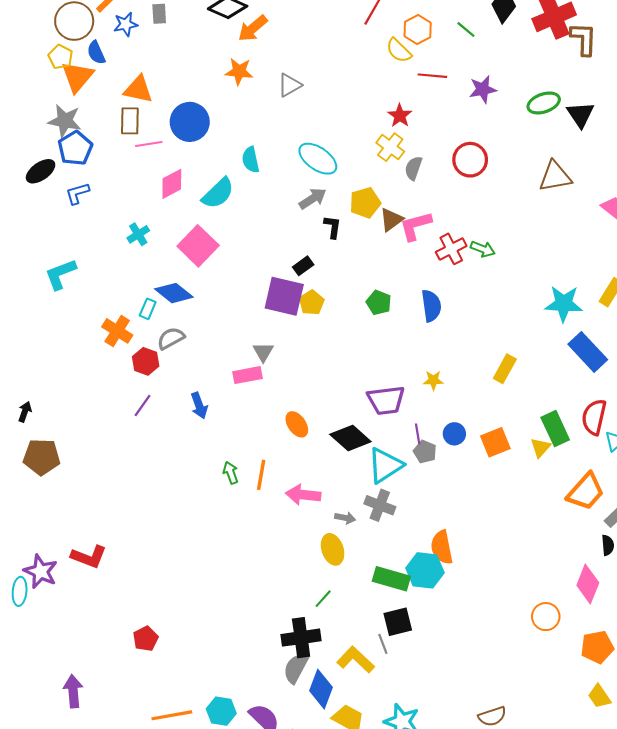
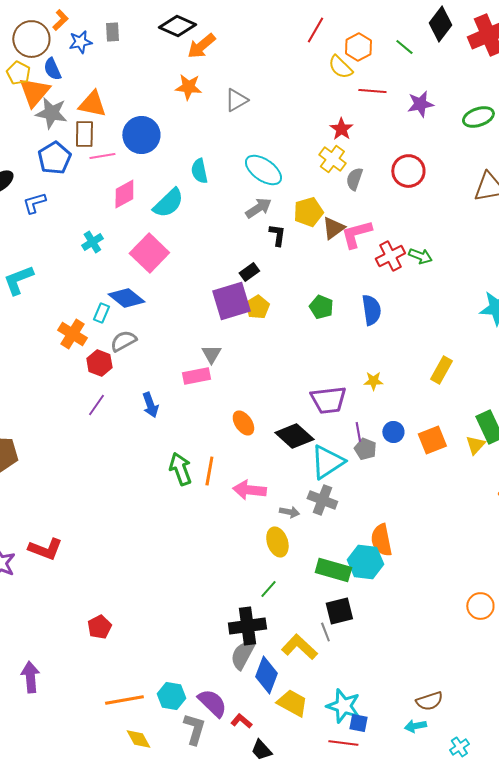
gray star: (65, 121) -> (51, 113), moved
blue pentagon: (75, 148) -> (54, 158), moved
purple square: (284, 296) -> (231, 301), turned -30
green arrow: (231, 473) -> (180, 469), size x1.5

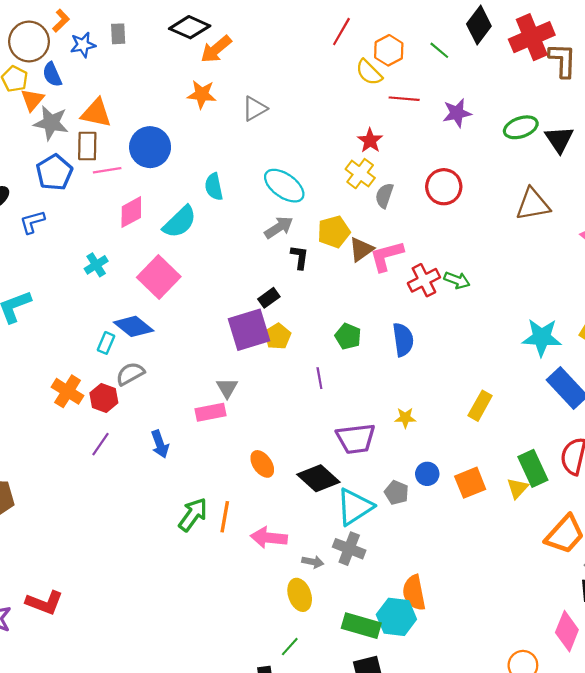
orange triangle: (34, 92) -> (32, 100), size x0.7
orange cross: (72, 334) -> (68, 391), moved
purple line: (358, 432) -> (319, 378), moved
green arrow: (180, 469) -> (193, 515), turned 56

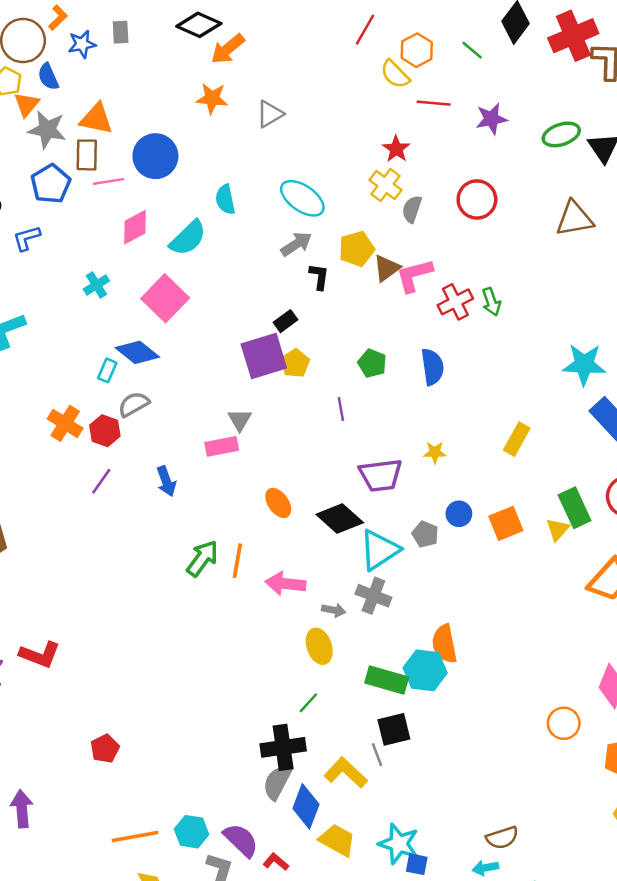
green arrow: (457, 280) -> (491, 302), turned 50

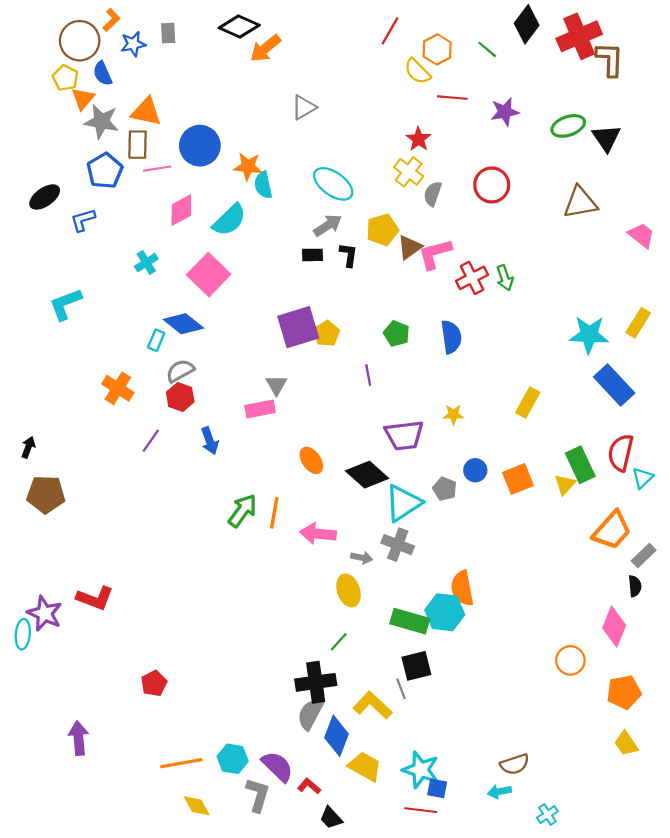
orange star: (212, 98) -> (248, 166), moved
black rectangle: (285, 321) -> (312, 255), moved, turned 35
red hexagon: (105, 431) -> (180, 397), moved

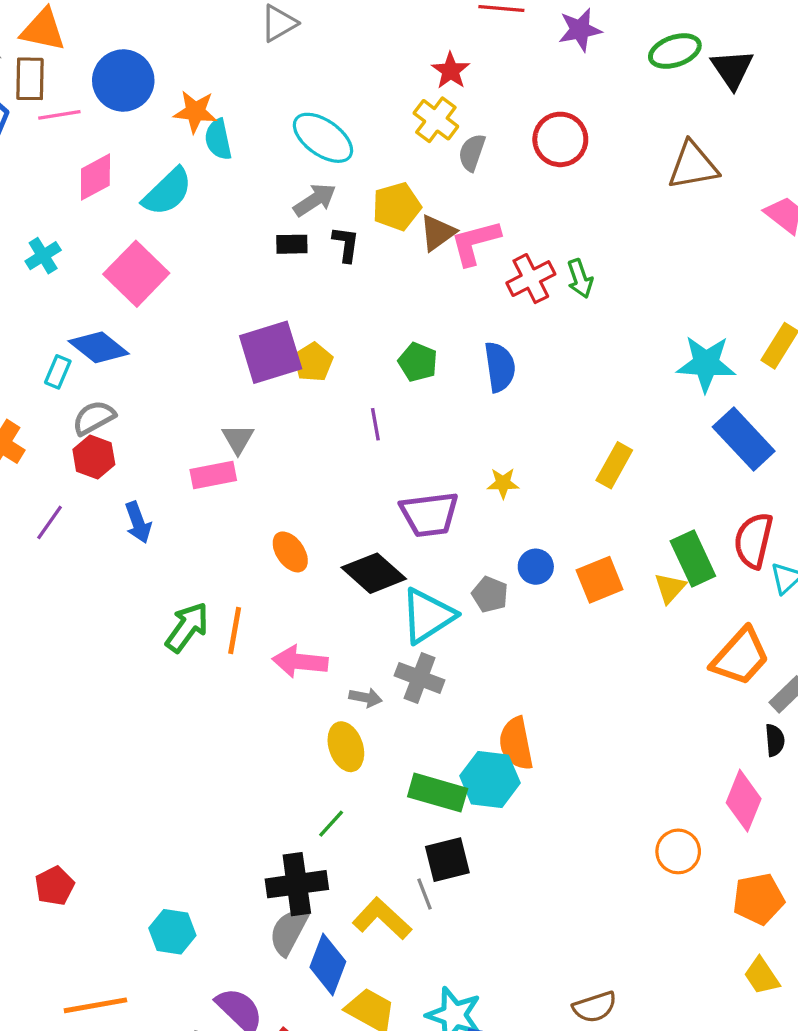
cyan hexagon: (233, 759) -> (172, 932), moved

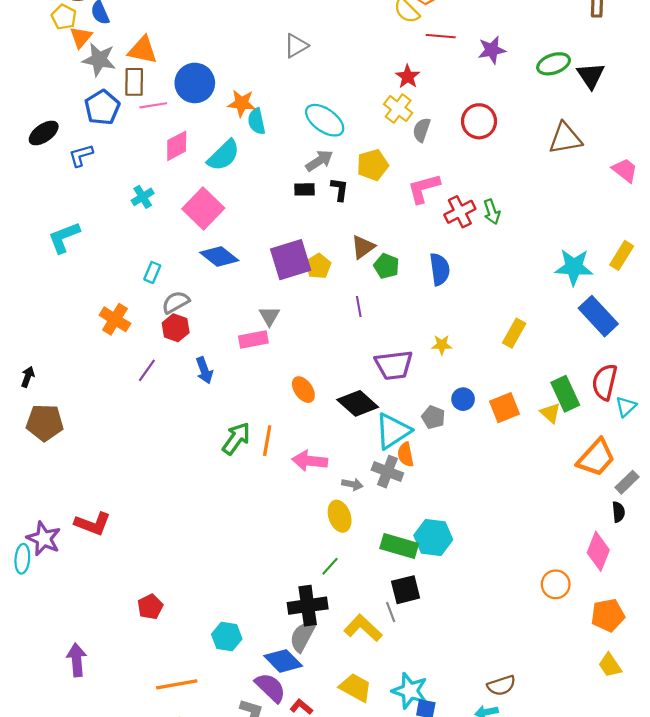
brown triangle: (438, 233) -> (363, 247), moved
blue diamond: (99, 347) -> (219, 256), moved
yellow triangle: (670, 588) -> (550, 413), turned -30
orange semicircle: (516, 743) -> (406, 454), moved, size x0.7
blue diamond: (328, 964) -> (283, 661), moved, turned -66

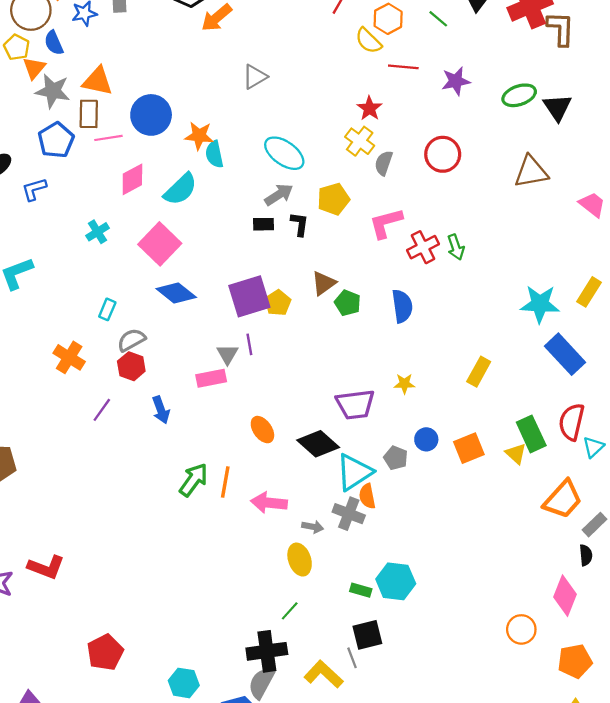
purple line: (359, 307) -> (249, 344), moved
green rectangle: (399, 546) -> (361, 590), size x0.6
red pentagon: (150, 607) -> (105, 652), size x1.4

